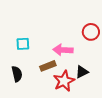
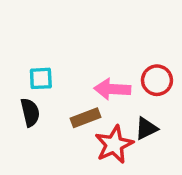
red circle: (91, 32) -> (157, 80), moved
black semicircle: (17, 74) -> (30, 112), moved

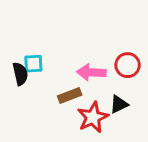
black semicircle: (30, 112) -> (20, 74), moved

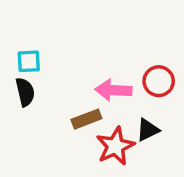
cyan square: (33, 64) -> (29, 61), moved

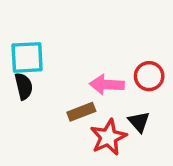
cyan square: (29, 61) -> (27, 57), size x1.5
black triangle: (148, 130) -> (139, 122), turned -45

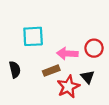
cyan square: (27, 57) -> (33, 36), moved
black semicircle: (24, 86) -> (15, 70), moved

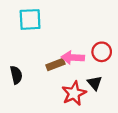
cyan square: (33, 36) -> (30, 19), moved
brown rectangle: (51, 71) -> (55, 65), moved

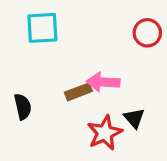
red circle: (102, 52) -> (147, 33), moved

